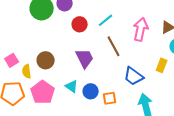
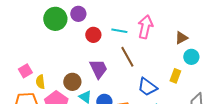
cyan line: (106, 20) -> (119, 31), turned 49
pink arrow: (141, 29) -> (145, 27), moved
brown circle: (46, 60) -> (72, 82), moved

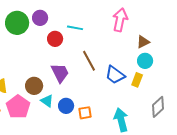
pink arrow: (145, 27) -> (120, 20), moved
cyan line: (119, 31) -> (75, 28), moved
cyan circle: (191, 57) -> (145, 61), moved
blue trapezoid: (147, 87) -> (115, 75), moved

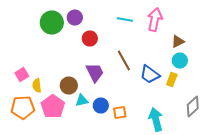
cyan line: (75, 28) -> (125, 20), moved
cyan triangle: (47, 101) -> (82, 100), turned -48

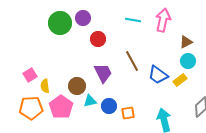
yellow rectangle: (172, 80) -> (180, 80), turned 32

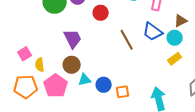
red circle: (98, 39) -> (101, 13), moved
cyan circle: (188, 61) -> (175, 38), moved
purple trapezoid: (103, 73) -> (73, 39), moved
blue trapezoid: (158, 75) -> (153, 32), moved

